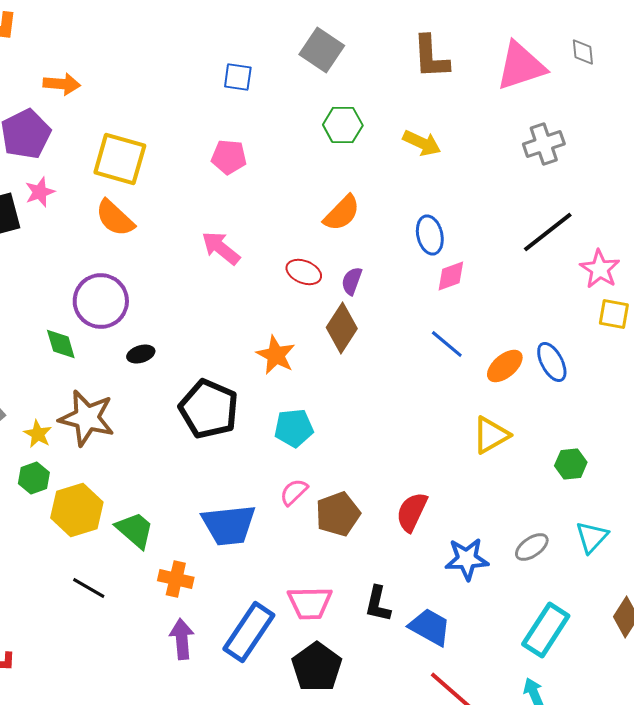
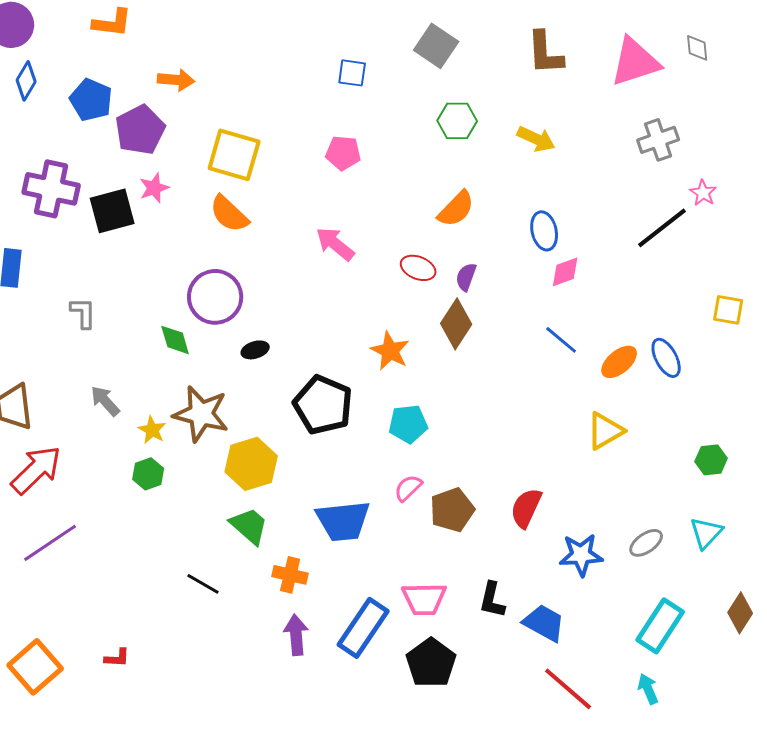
pink star: (600, 269) -> (703, 193), moved, size x0.7
green hexagon: (571, 464) -> (711, 460), moved
yellow hexagon: (77, 510) -> (251, 464), moved

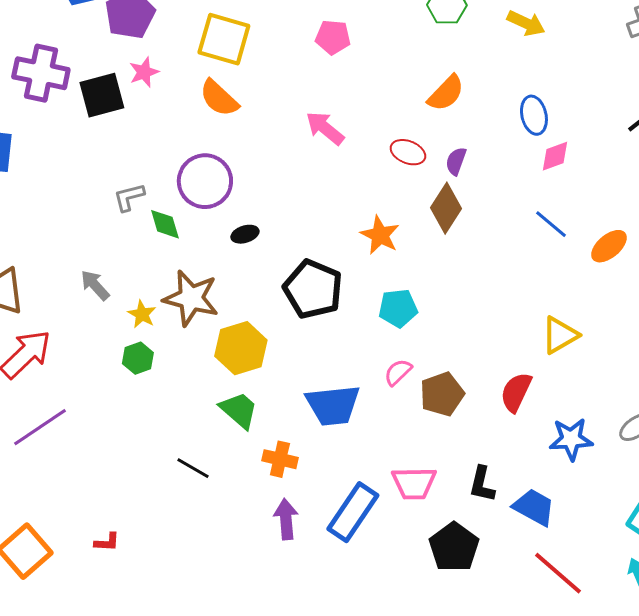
gray L-shape: (83, 313) -> (129, 197), moved, turned -104
yellow triangle: (605, 431) -> (560, 335), moved
black pentagon: (431, 663) -> (454, 547), moved

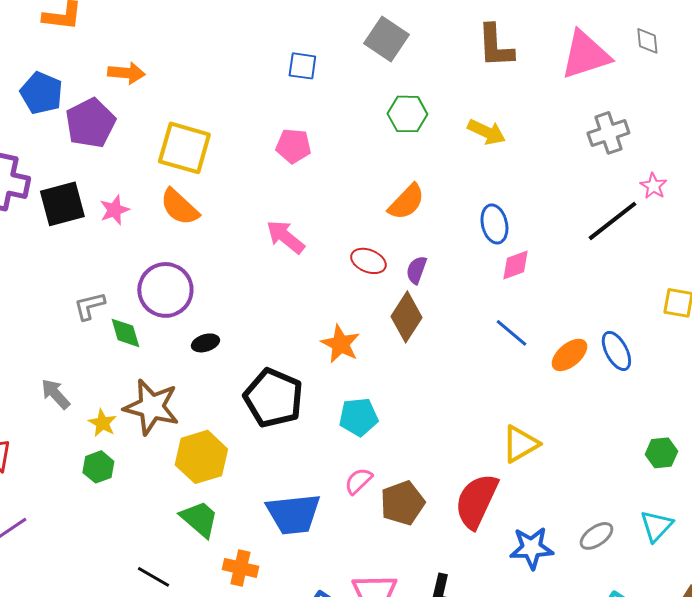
pink star: (144, 72) -> (114, 210), moved
red semicircle: (516, 392) -> (476, 501), size x1.4

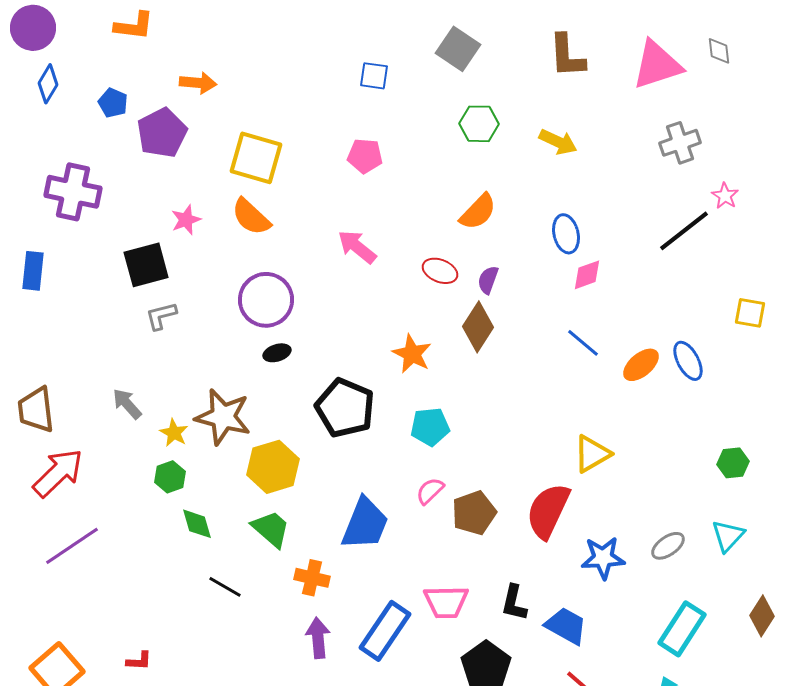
blue pentagon: (41, 93) -> (113, 103), size x0.7
black square: (62, 204) -> (146, 265), moved
purple circle: (165, 290) -> (266, 300), moved
green diamond: (125, 333) -> (197, 524), moved
blue trapezoid: (293, 514) -> (365, 524), turned -62

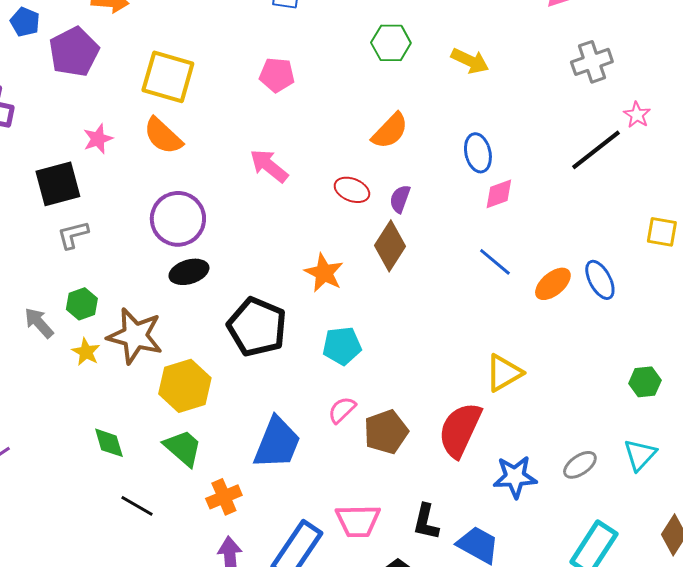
black ellipse: (277, 353) -> (189, 272), size x1.4
green hexagon: (170, 477) -> (82, 304), moved
orange cross: (312, 578) -> (224, 497), turned -36

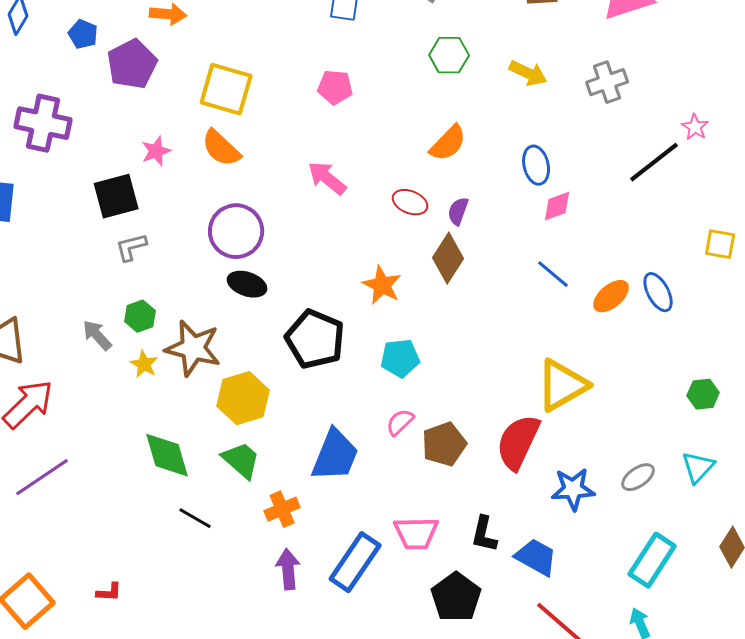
gray cross: (592, 62) -> (607, 82), moved
black ellipse: (189, 272) -> (247, 284), turned 36
yellow triangle: (504, 373) -> (562, 385), size x1.4
green diamond: (109, 443) -> (167, 455), size x1.5

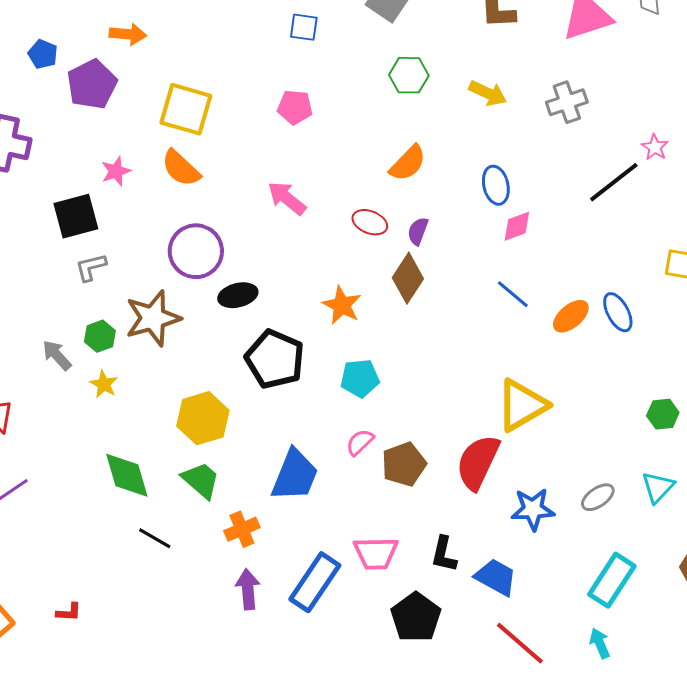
black ellipse: (247, 284) -> (238, 295), moved, turned -33
brown star: (193, 348) -> (153, 318), moved, turned -30

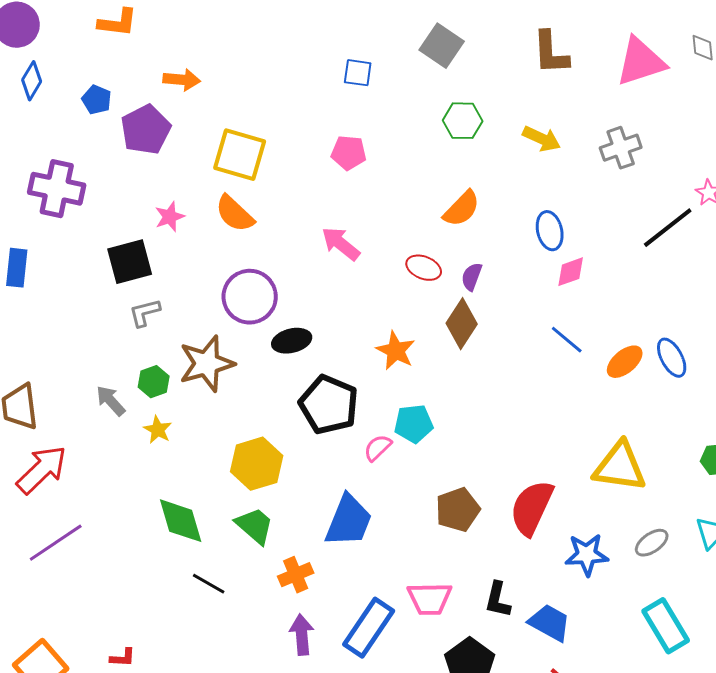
yellow triangle: (522, 405) -> (620, 467), moved, turned 38
pink semicircle: (360, 442) -> (378, 448), moved
cyan rectangle: (612, 580) -> (666, 626), turned -64

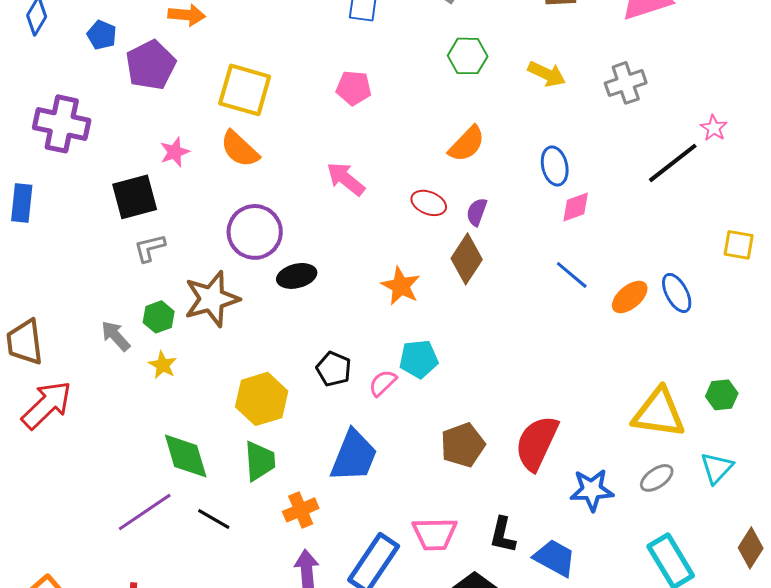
black pentagon: (329, 405) -> (334, 369), moved, size x0.6
yellow triangle: (620, 467) -> (659, 413), moved
green trapezoid: (255, 526) -> (260, 461), turned 45
purple line: (56, 543) -> (145, 512), moved

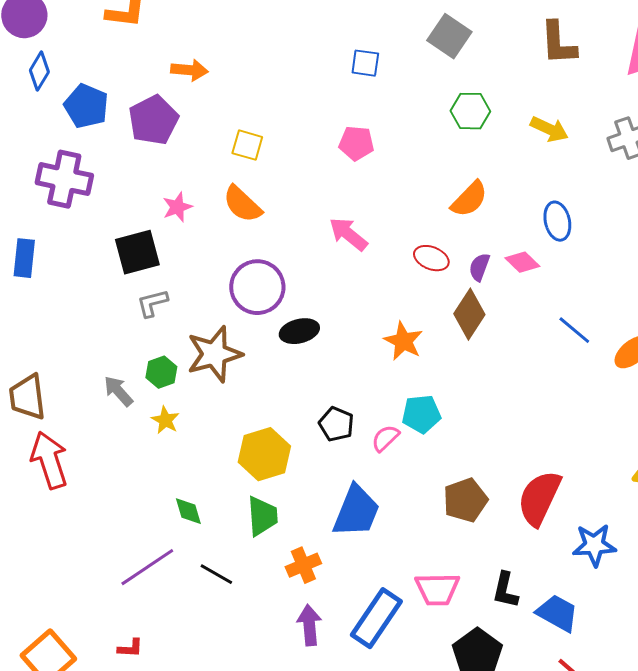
blue pentagon: (102, 35) -> (86, 106), moved, size x1.5
yellow square: (245, 90) -> (247, 145), size x0.6
pink diamond: (576, 207) -> (522, 262), moved, turned 64
red arrow: (47, 405) -> (49, 460), turned -64
green diamond: (186, 456) -> (188, 511), size x0.6

